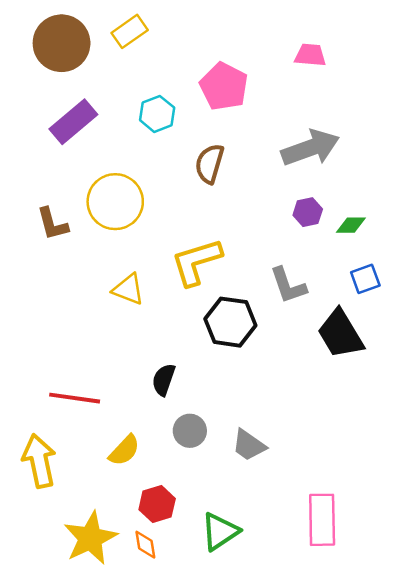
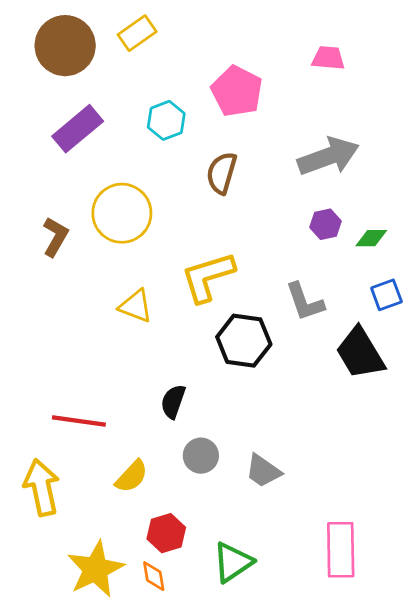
brown L-shape: (52, 224) -> (55, 237), turned -135

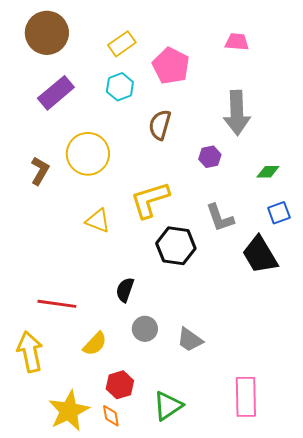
yellow rectangle: (137, 33) -> (122, 44), moved
gray arrow: (328, 156) -> (237, 113), turned 108
purple hexagon: (326, 224) -> (210, 157), moved

